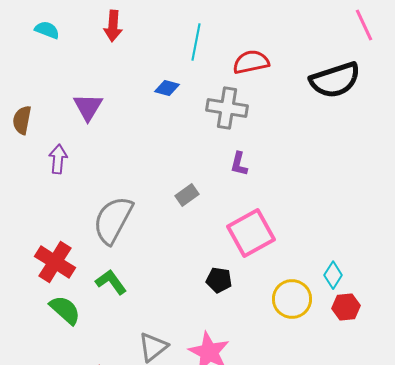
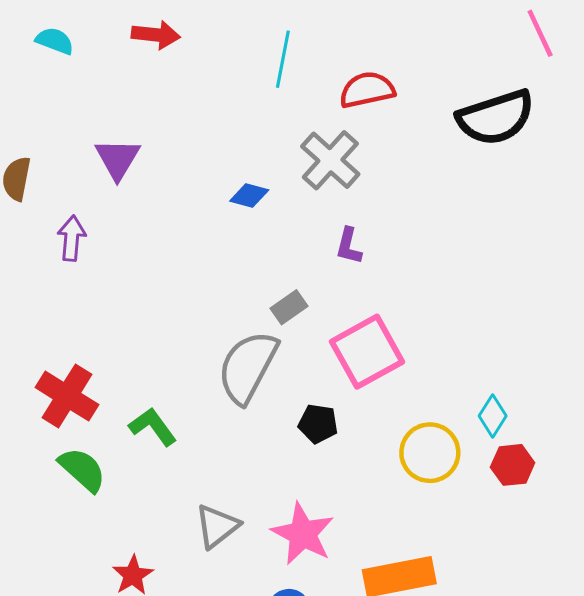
red arrow: (113, 26) -> (156, 35), turned -88
blue diamond: (167, 88) -> (249, 195), moved
gray cross: (227, 108) -> (330, 160), turned 33
gray rectangle: (187, 195) -> (289, 307), moved
gray semicircle: (113, 220) -> (248, 367), moved

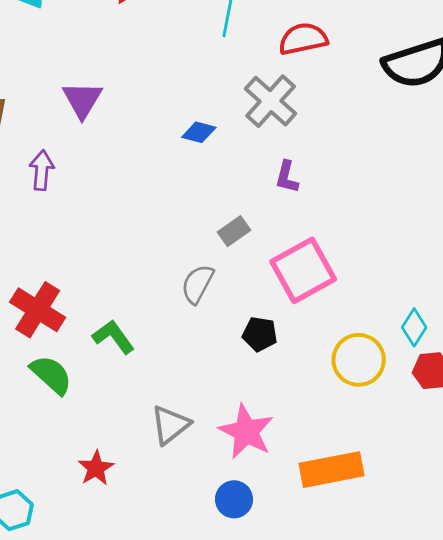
gray semicircle: (248, 367) -> (197, 284), size x0.6

